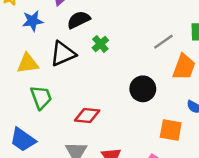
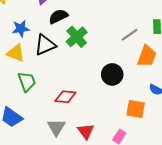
blue star: (33, 21) -> (21, 29), moved
green cross: (100, 44) -> (77, 37), size x1.5
yellow triangle: (28, 63) -> (16, 53), turned 30

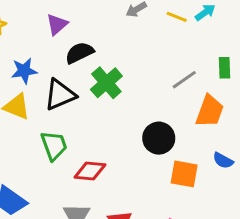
green trapezoid: (27, 82) -> (54, 146), moved
orange square: (136, 109) -> (184, 174), moved

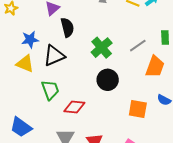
black semicircle: (79, 53) -> (67, 27), turned 102
green cross: (106, 83) -> (102, 48), moved
black circle: (159, 138) -> (108, 80), moved

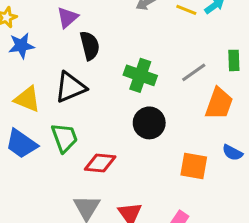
blue star: (30, 40) -> (21, 46), moved
green cross: (102, 48) -> (140, 75), turned -30
blue trapezoid: (21, 127) -> (21, 144), moved

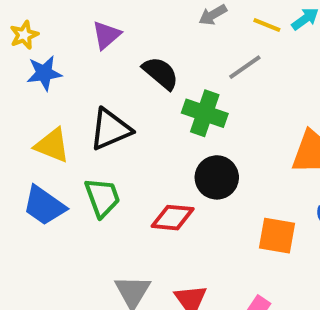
black semicircle: (90, 46) -> (161, 73), moved, turned -36
gray line: (194, 72) -> (245, 67), moved
red diamond: (100, 163) -> (173, 218), moved

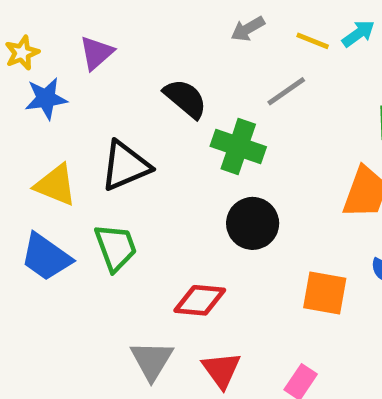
purple triangle: (106, 35) -> (96, 53), moved
red diamond: (173, 218) -> (200, 300), moved

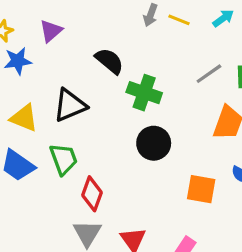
gray arrow: (248, 29) -> (150, 15), turned -40
yellow line: (313, 41) -> (179, 20), moved
gray line: (286, 91) -> (209, 74), moved
red diamond: (200, 300) -> (92, 194), moved, turned -76

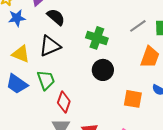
black semicircle: (109, 61) -> (56, 17), moved

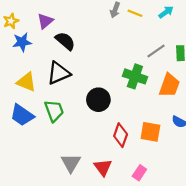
green cross: (97, 38) -> (135, 76), moved
black circle: (103, 70) -> (98, 100), moved
red diamond: (64, 102) -> (121, 135), moved

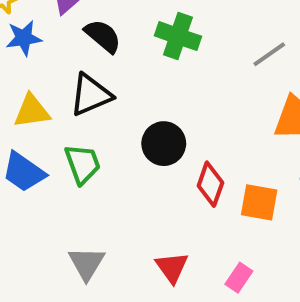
green cross: (135, 76) -> (178, 36), moved
yellow triangle: (26, 82) -> (32, 111), turned -30
red diamond: (121, 135) -> (210, 184), moved
gray triangle: (71, 163) -> (87, 263), moved

